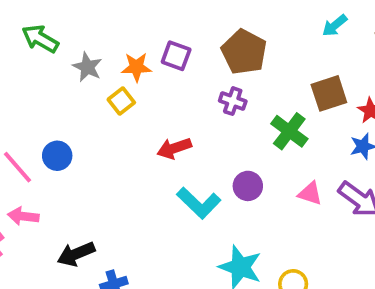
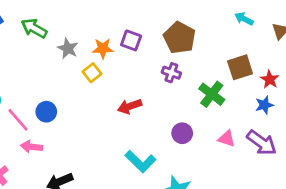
cyan arrow: (335, 26) -> (244, 19), turned 66
cyan L-shape: (199, 203) -> (140, 162), moved
pink arrow: (23, 216) -> (31, 147), moved

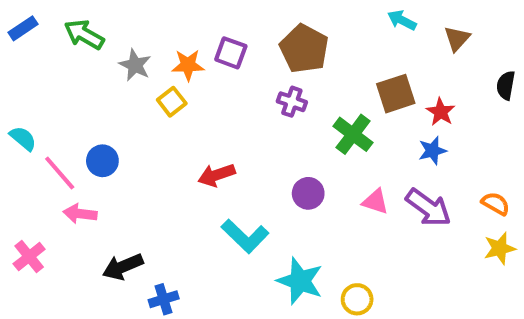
red arrow: (130, 106) -> (217, 175), moved

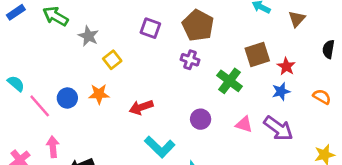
orange star: (188, 65) -> (99, 94), moved
orange semicircle: (496, 204) -> (322, 97), moved
pink arrow: (80, 214) -> (53, 147), moved, turned 78

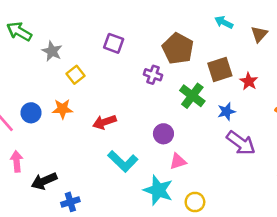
brown pentagon: (198, 25) -> (178, 49), moved
blue star: (281, 91) -> (226, 111), moved
pink triangle: (244, 124) -> (178, 161), moved, turned -36

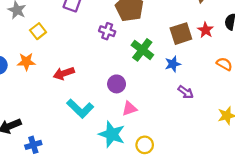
brown square: (220, 70) -> (181, 34), moved
red star: (249, 81) -> (206, 30), moved
purple arrow: (241, 143) -> (186, 92), size x0.6

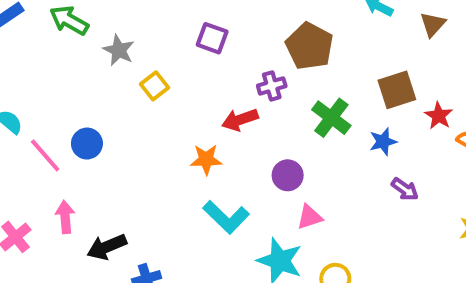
red star: (206, 30) -> (439, 116), moved
purple cross: (107, 31) -> (272, 86), turned -35
orange star: (26, 62) -> (206, 159), moved
red arrow: (64, 73) -> (240, 120), moved

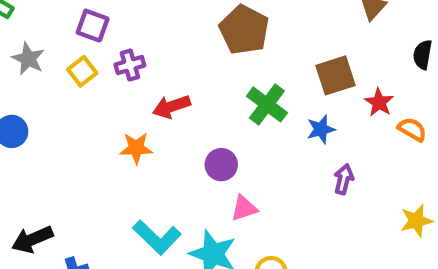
purple square: (212, 38) -> (93, 26), moved
gray star: (119, 50) -> (28, 59), moved
purple cross: (272, 86) -> (130, 65), moved
purple arrow: (405, 189) -> (344, 179), turned -112
cyan L-shape: (226, 217) -> (157, 237), moved

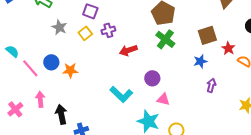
green cross: (267, 104) -> (165, 39), moved
orange star: (136, 148) -> (70, 70), moved
pink triangle: (244, 208) -> (163, 99), turned 32
cyan L-shape: (157, 237) -> (121, 94), moved
black arrow: (32, 239) -> (61, 114), turned 102

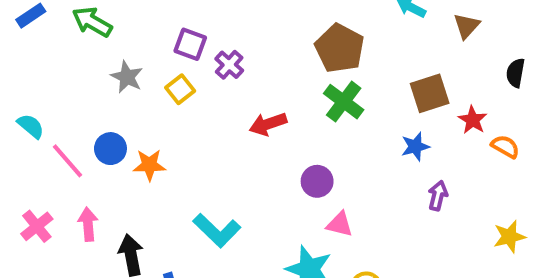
purple cross: (108, 30) -> (229, 65), moved, turned -32
cyan L-shape: (121, 94) -> (217, 230), moved
pink cross: (15, 109) -> (37, 226), moved

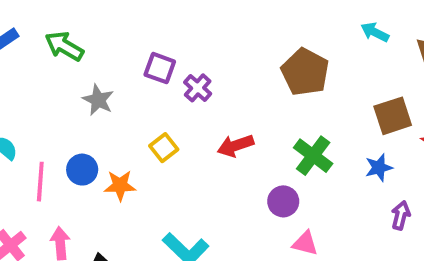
yellow square: (180, 89) -> (164, 148), moved
green cross: (344, 102) -> (313, 156), moved
pink line: (68, 161) -> (40, 182), turned 45

